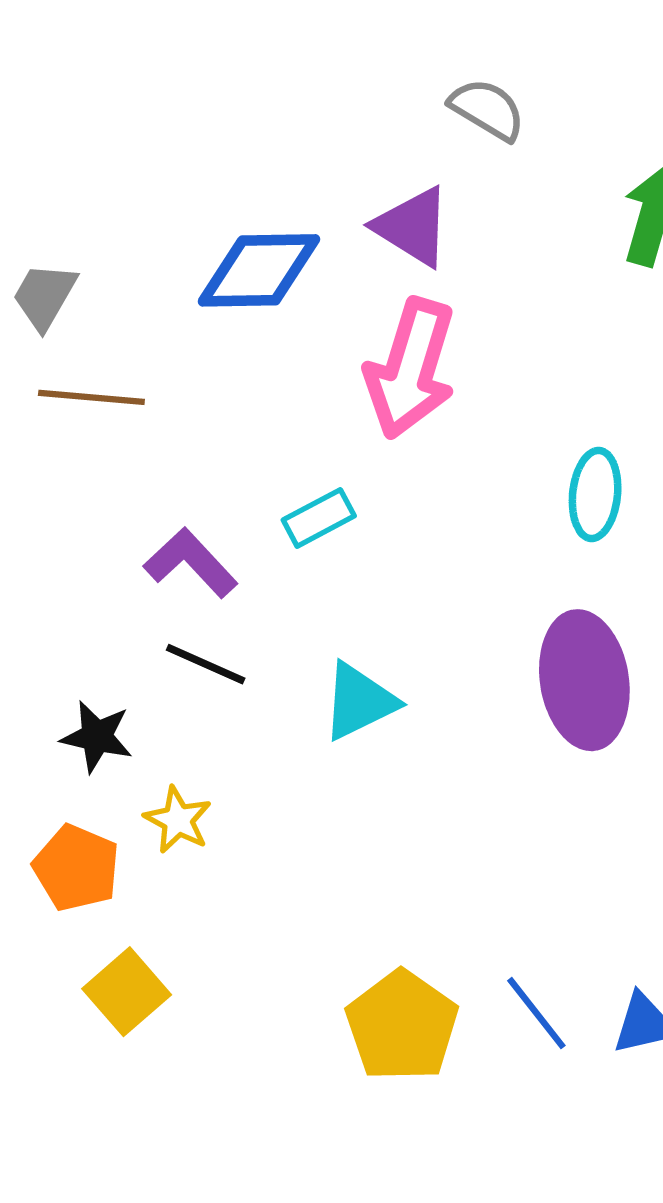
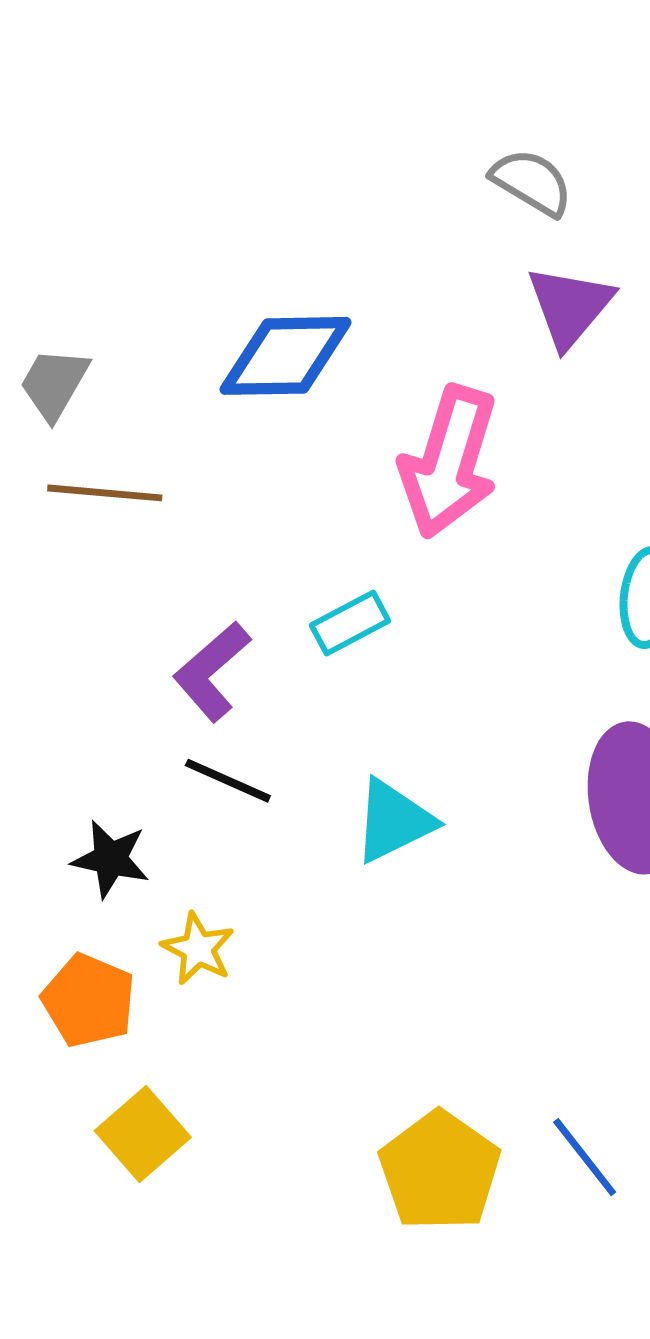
purple triangle: (413, 227) -> (570, 306), moved, turned 38
purple L-shape: (191, 563) -> (212, 671), turned -88

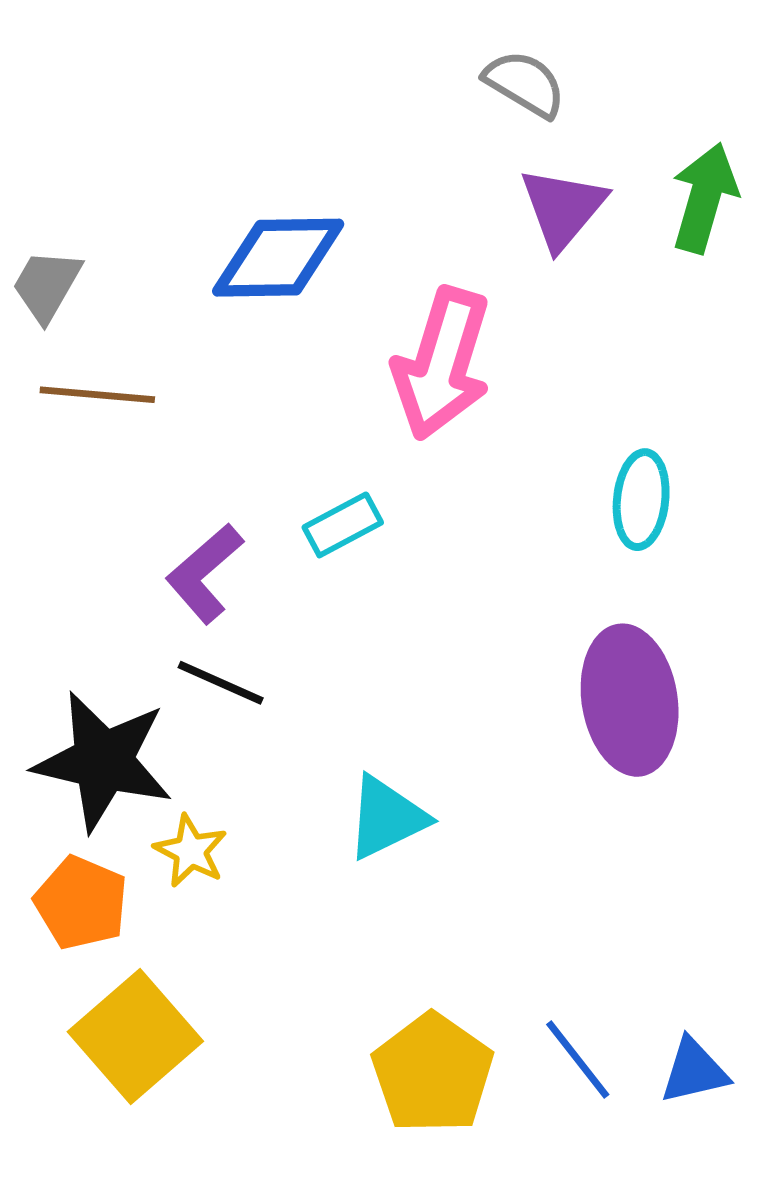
cyan triangle: (394, 821) -> (387, 818), moved
black star: (110, 859) -> (103, 761), size x1.8
yellow square: (143, 1134) -> (135, 1036), size x1.4

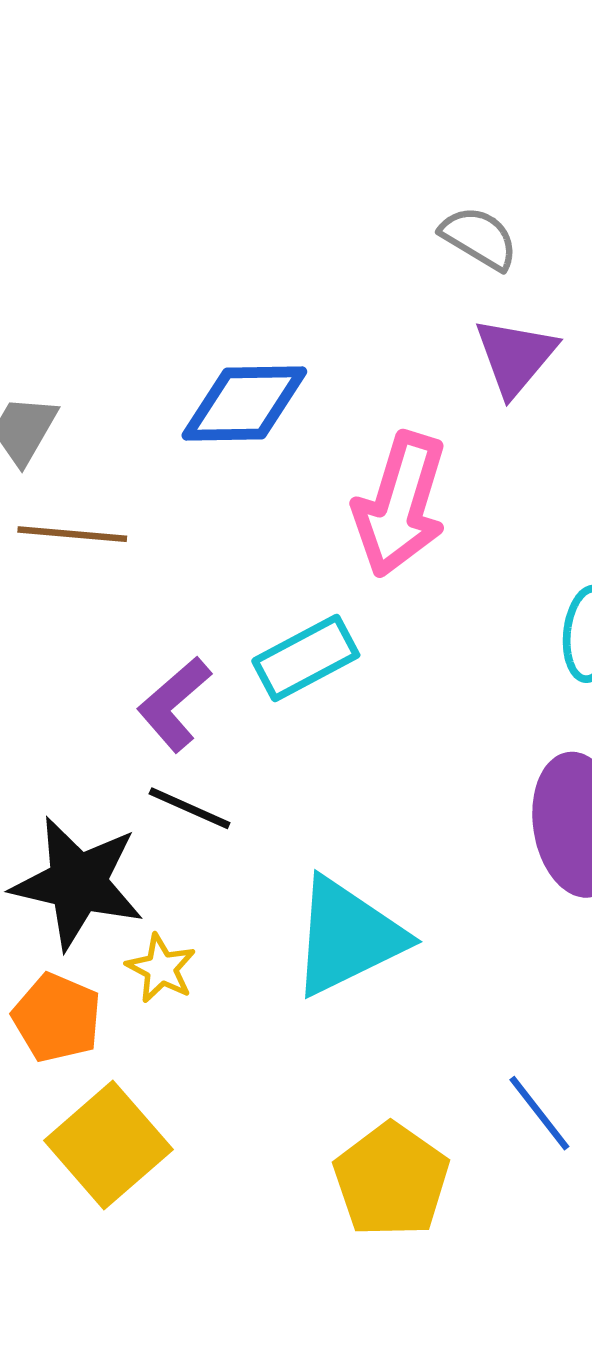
cyan rectangle: (343, 525) -> (306, 658), size x1.4
cyan triangle: (387, 818) -> (347, 937), size x1.5
blue line: (578, 1060) -> (539, 1113), moved

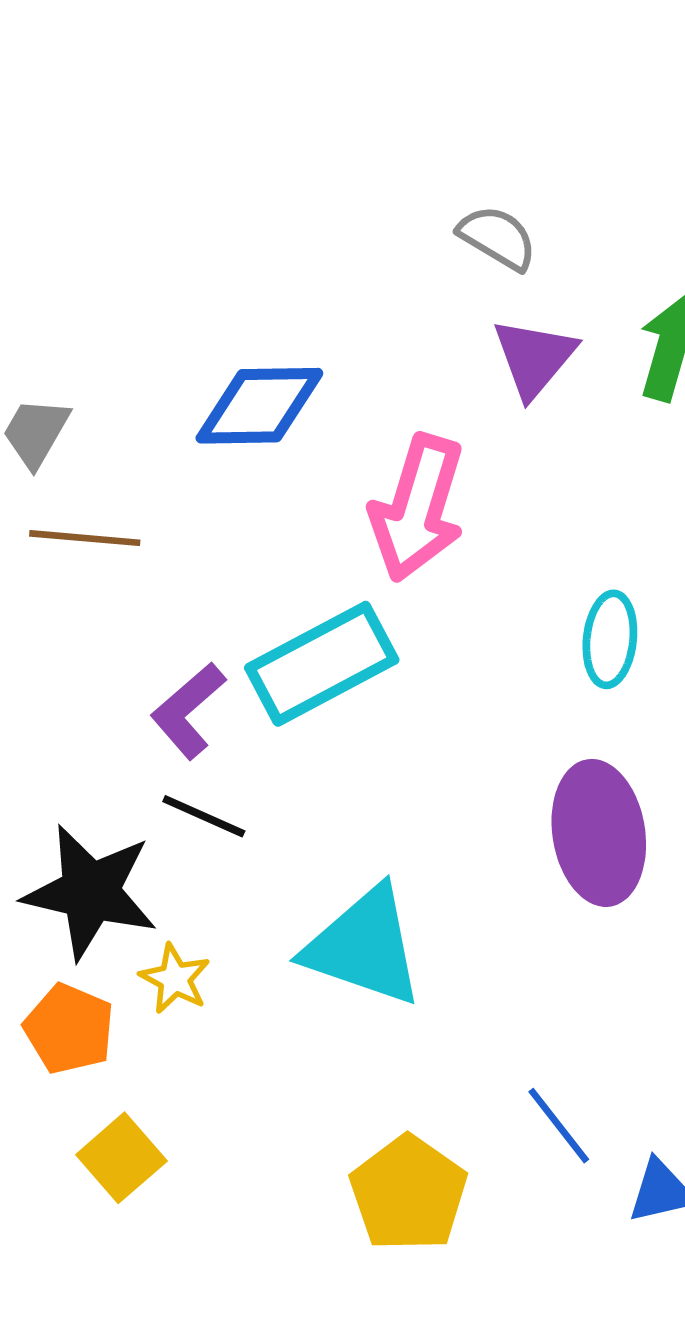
cyan rectangle: (306, 658) -> (322, 664), size x1.4
cyan triangle: (347, 937) -> (364, 946), turned 45
yellow square: (108, 1145) -> (121, 1158), size x0.7

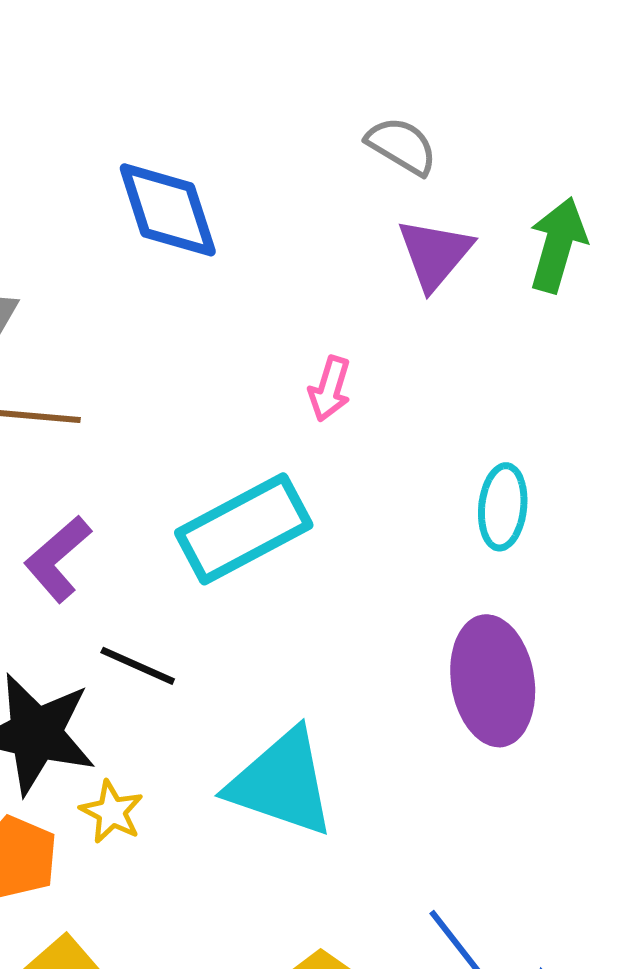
blue diamond: (259, 406) -> (168, 210), moved, turned 73
pink arrow: (417, 508) -> (330, 389), size x0.5
purple L-shape: (188, 711) -> (58, 559), moved

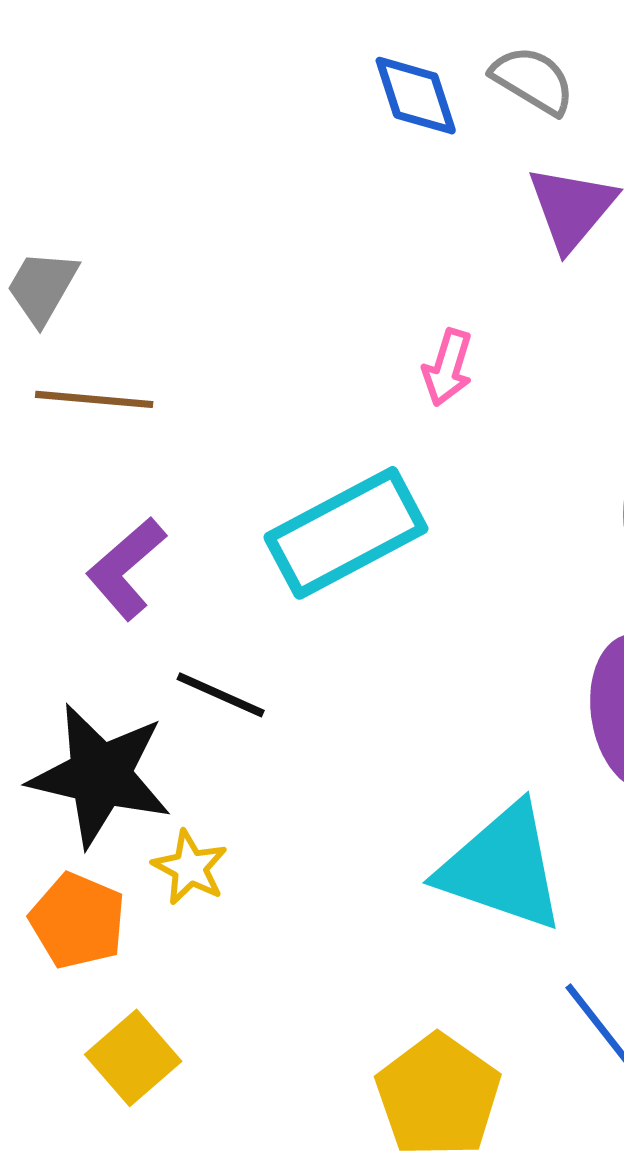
blue diamond: (168, 210) -> (416, 96), moved, size x0.7
cyan triangle: (282, 783) -> (502, 868), moved

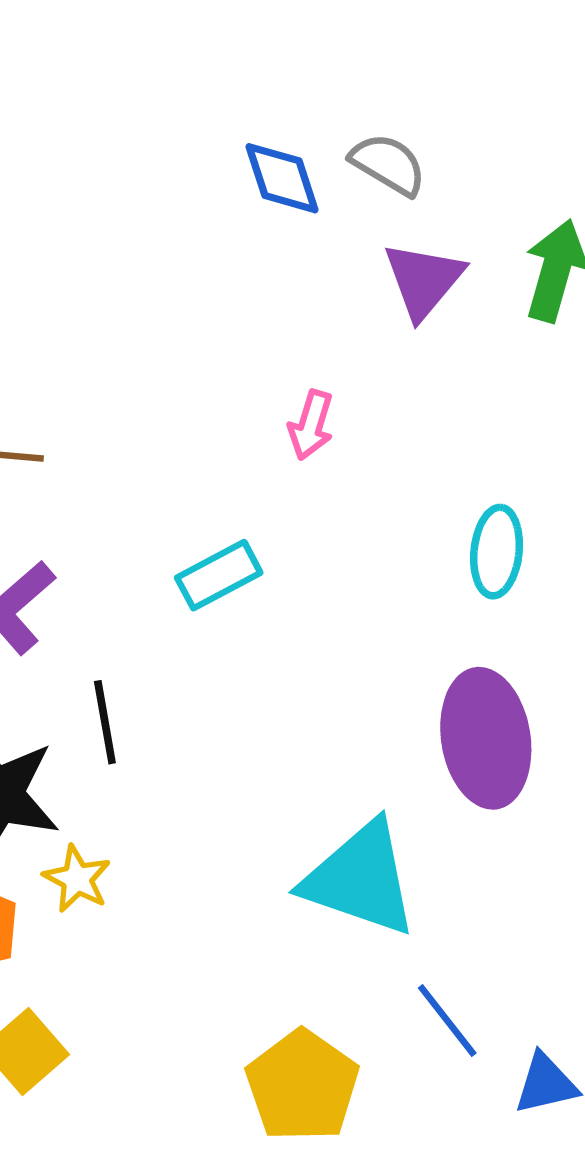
cyan rectangle: (346, 533) -> (219, 575), size x0.6
black line: (221, 695) -> (105, 722), turned 56

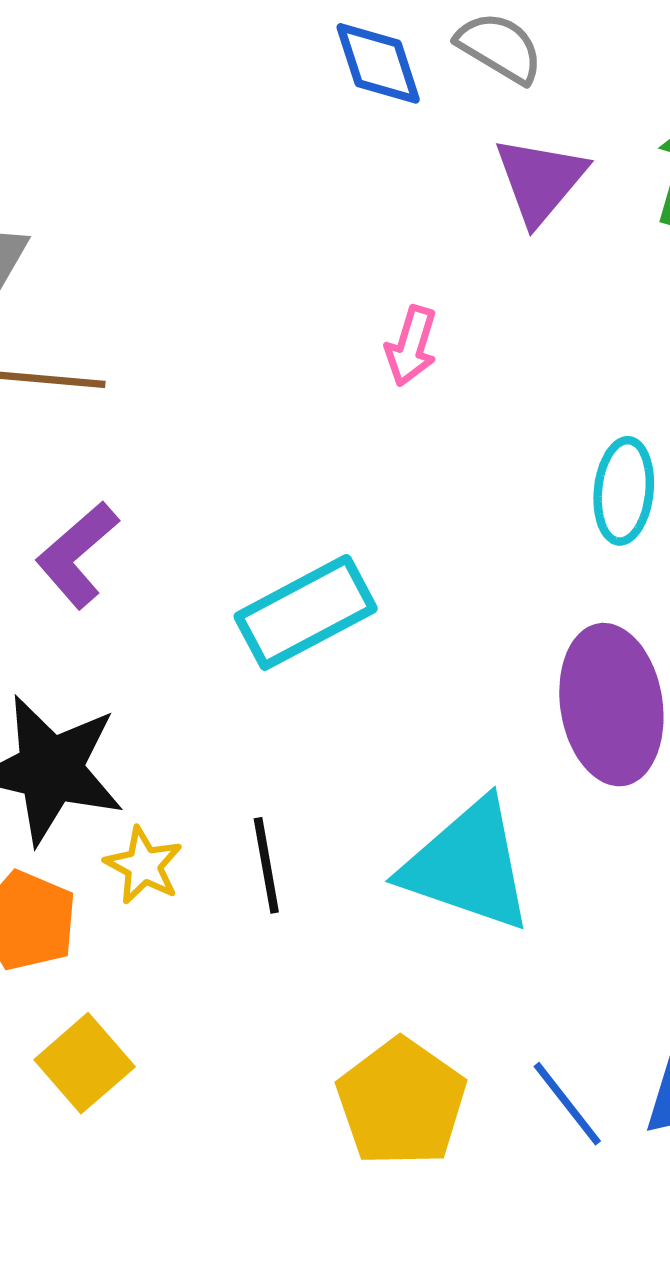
cyan rectangle: (219, 575) -> (306, 612), moved, size x1.4
black line: (105, 722) -> (266, 865), moved
blue line: (447, 1020) -> (567, 1104), moved

